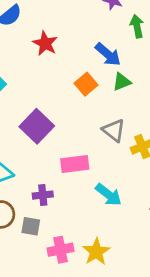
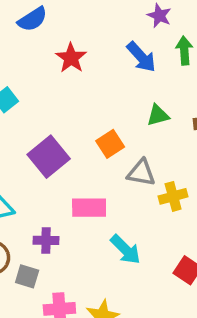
blue arrow: (108, 54) -> (141, 57), moved
orange square: (86, 84) -> (110, 144), moved
gray triangle: (114, 130) -> (141, 173), turned -35

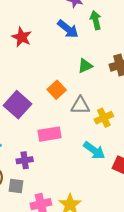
cyan arrow: (125, 250) -> (94, 150), moved

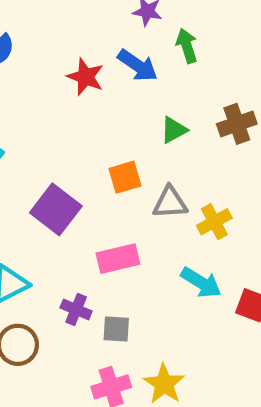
red star: (22, 37) -> (86, 77), moved
orange square: (57, 90) -> (125, 177), turned 30
purple cross: (25, 160) -> (76, 309), turned 35
gray square: (16, 186) -> (116, 329), moved

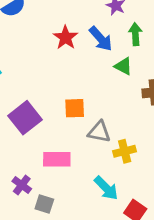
green triangle: (174, 130) -> (123, 66), moved, turned 42

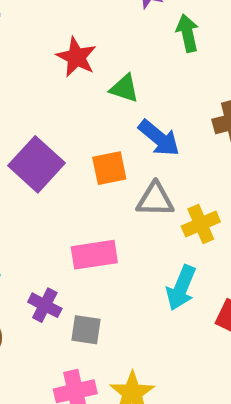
blue arrow: (101, 39) -> (159, 138), moved
green triangle: (123, 66) -> (124, 88), moved
purple square: (25, 118) -> (37, 164), moved
cyan arrow: (106, 188) -> (181, 288), turned 76

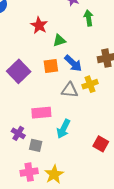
green triangle: (124, 88) -> (59, 40), turned -40
orange square: (109, 168) -> (51, 66), moved
yellow cross: (201, 224) -> (90, 84), moved
cyan arrow: (181, 288) -> (64, 129), moved

